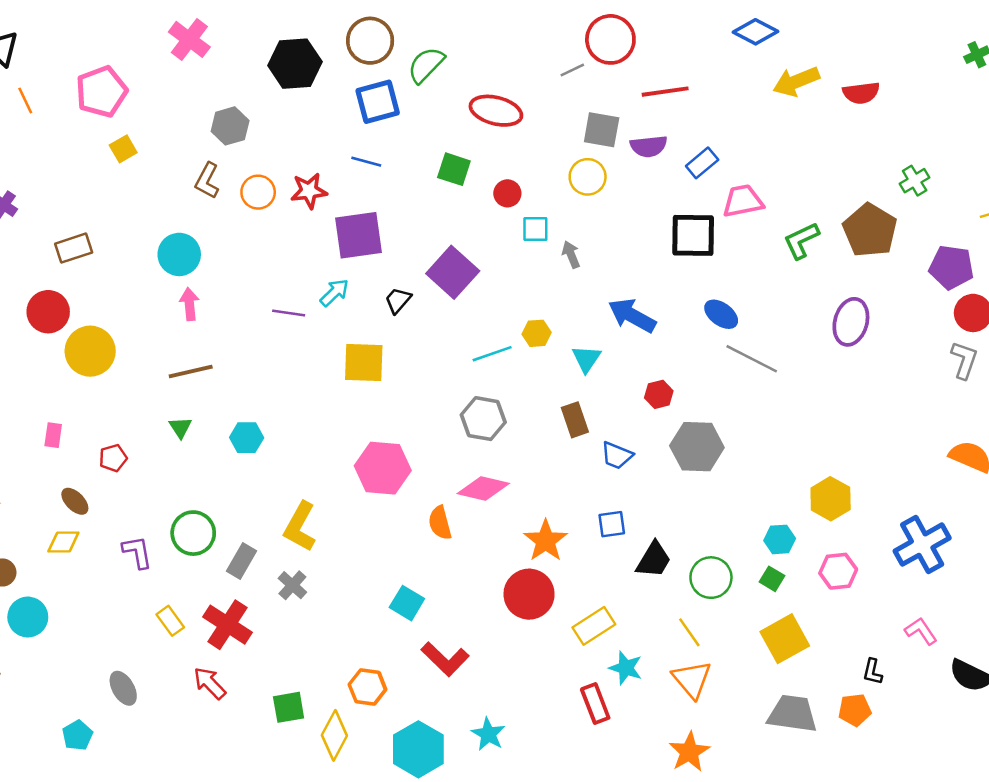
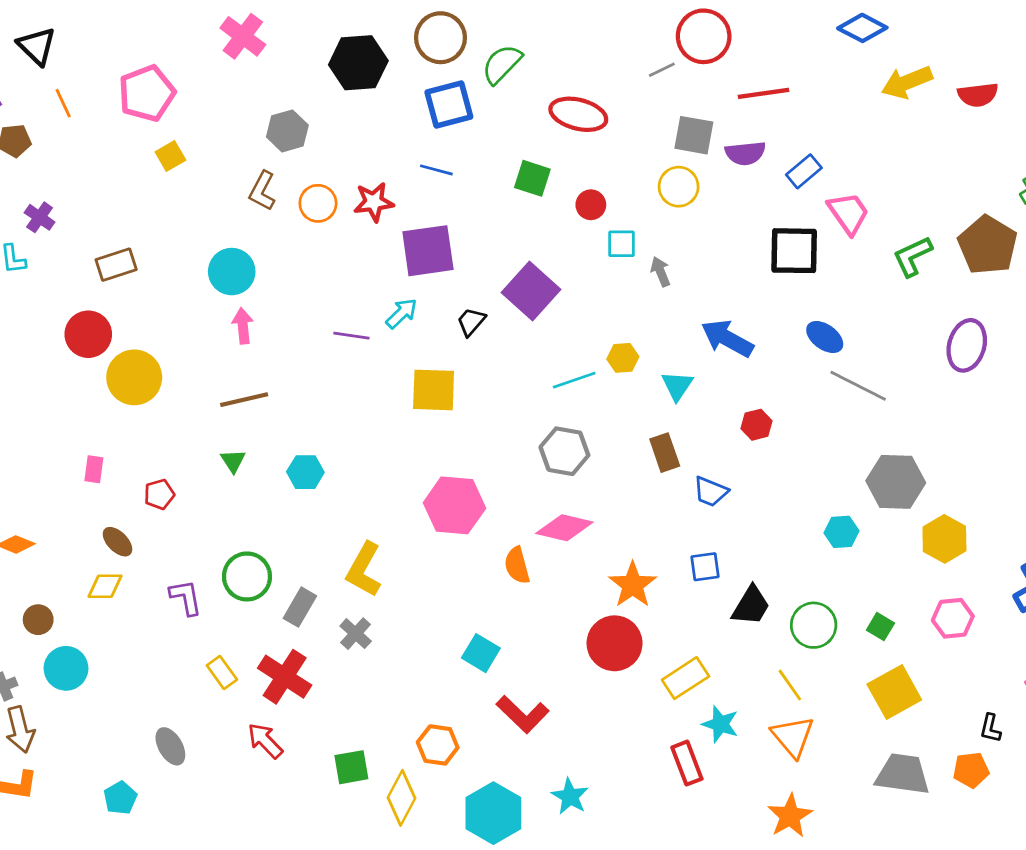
pink trapezoid: (743, 201) -> (848, 213), turned 66
gray hexagon: (697, 447) -> (896, 482), moved
cyan hexagon: (780, 539) -> (841, 532), moved

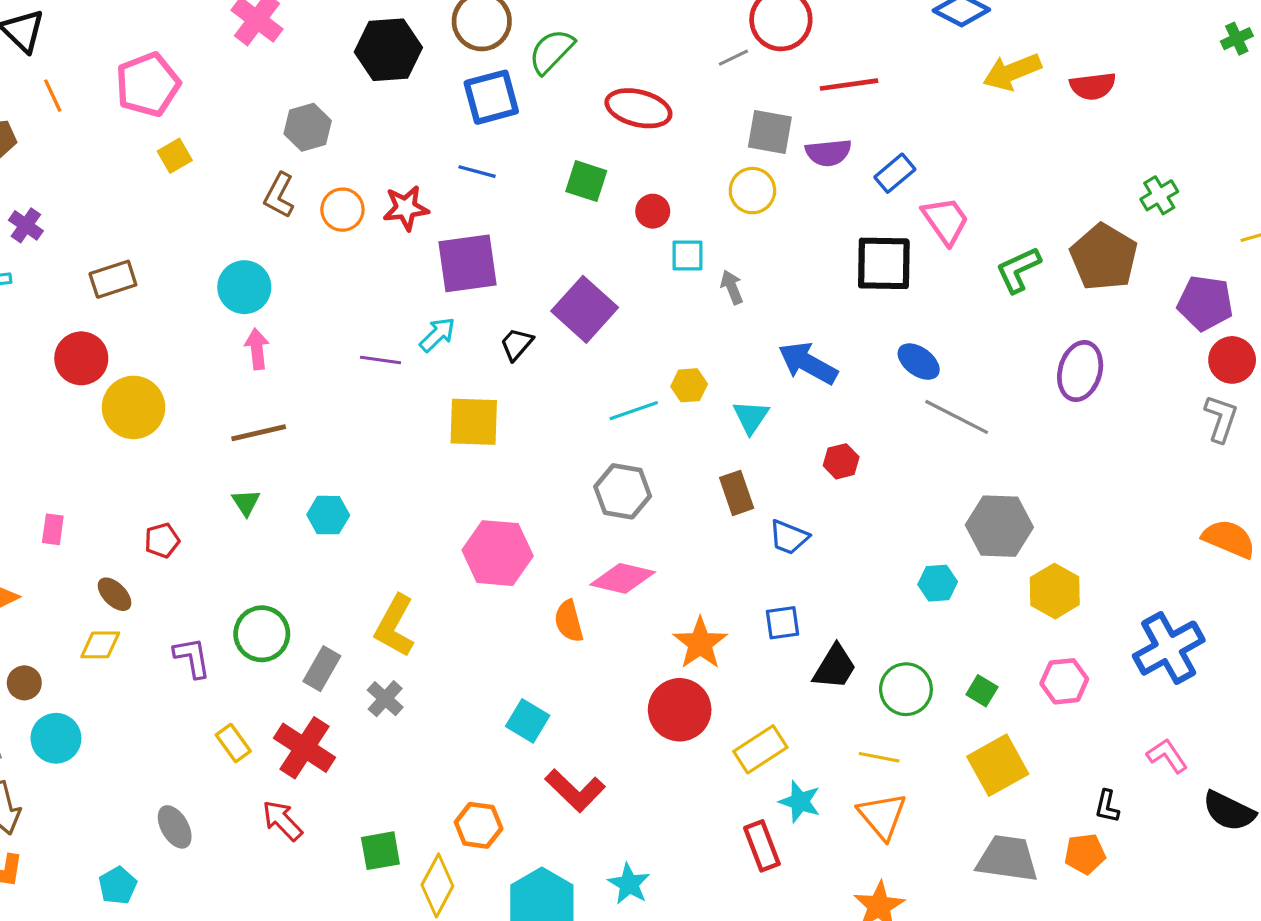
pink rectangle: (94, 469) -> (53, 529), moved
yellow line: (790, 685) -> (879, 757), turned -44

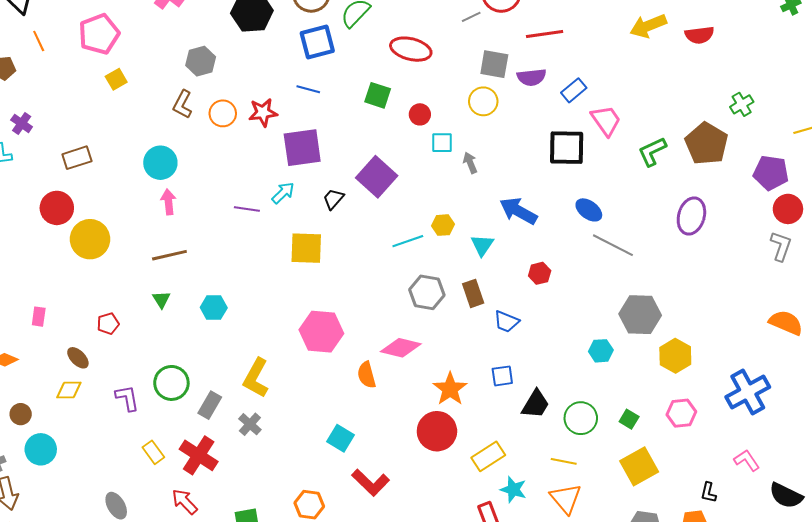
gray hexagon: (623, 491) -> (427, 292), moved

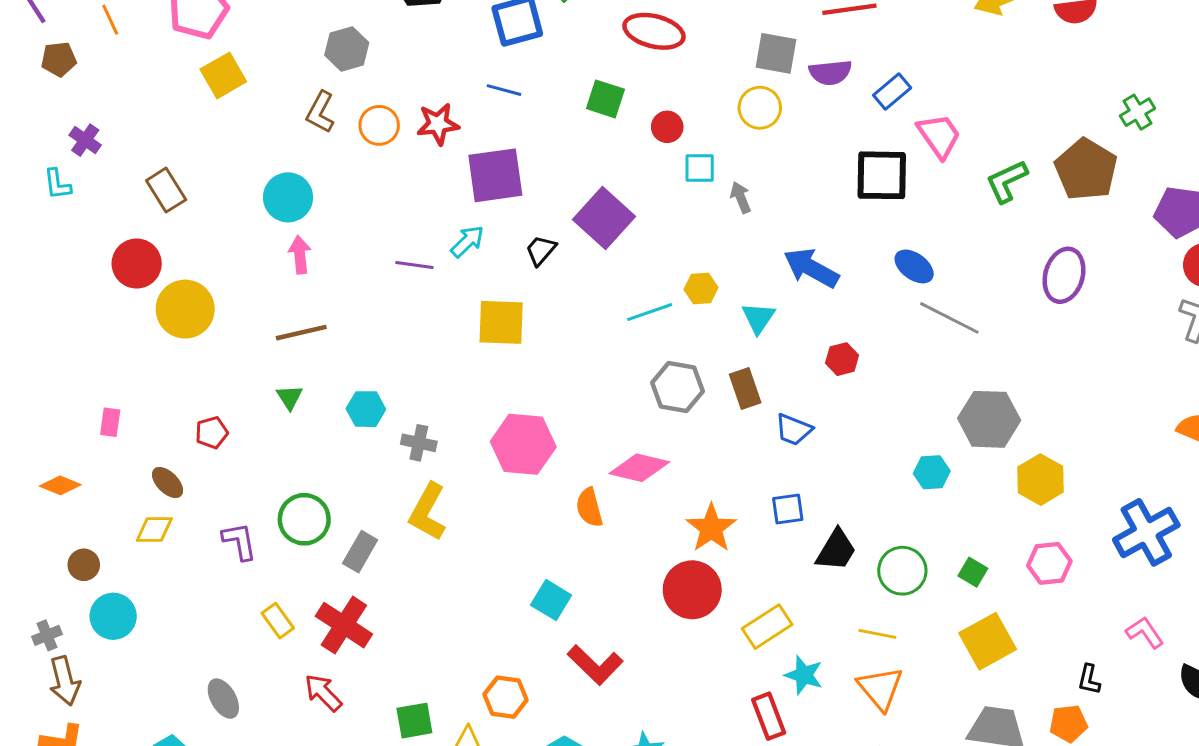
yellow square: (116, 79) -> (223, 75), size x1.4
brown rectangle: (77, 158) -> (166, 190), turned 76
gray cross: (250, 424) -> (419, 443), moved, turned -30

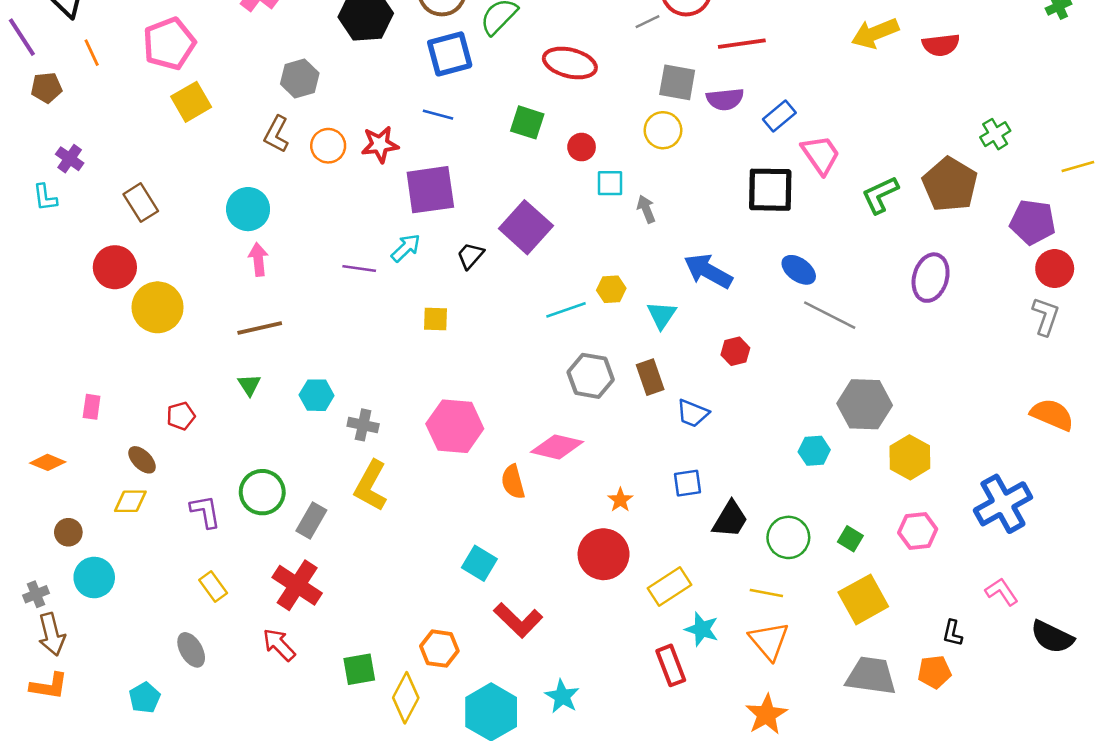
yellow square: (501, 322) -> (435, 319), size x0.6
orange star: (711, 528) -> (620, 500), size x0.6
yellow rectangle: (278, 621) -> (213, 587), moved

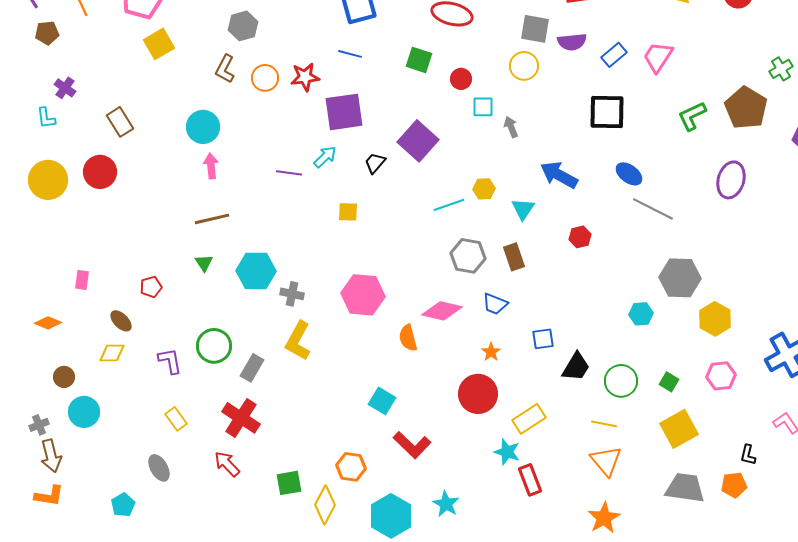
pink trapezoid: (821, 155) -> (658, 57), moved, turned -112
yellow circle: (158, 307) -> (48, 180), moved
cyan hexagon: (317, 395) -> (256, 271), size x1.5
blue trapezoid: (693, 413) -> (495, 304), moved
cyan star: (702, 629) -> (507, 452), moved

